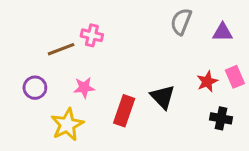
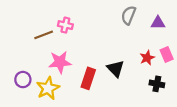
purple circle: (35, 88) -> (23, 80), moved
pink star: (84, 88) -> (60, 62), size x1.5

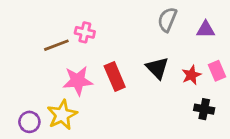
black triangle: (115, 69) -> (157, 68), moved
red rectangle: (88, 78) -> (115, 76), moved, turned -42
purple circle: (23, 80) -> (29, 122), moved

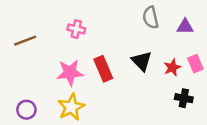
gray semicircle: (167, 20) -> (151, 18), turned -35
brown line: (56, 45) -> (25, 41), moved
yellow star: (62, 115) -> (71, 107), moved

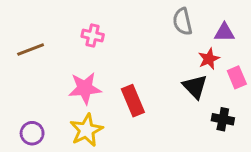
black triangle: (142, 61) -> (195, 87), moved
red star: (172, 67) -> (209, 59), moved
red rectangle: (103, 69) -> (133, 101), moved

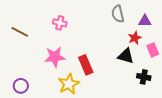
brown line: (31, 49) -> (20, 32), turned 48
black triangle: (195, 87) -> (126, 56), turned -30
yellow star: (86, 130) -> (69, 84), moved

